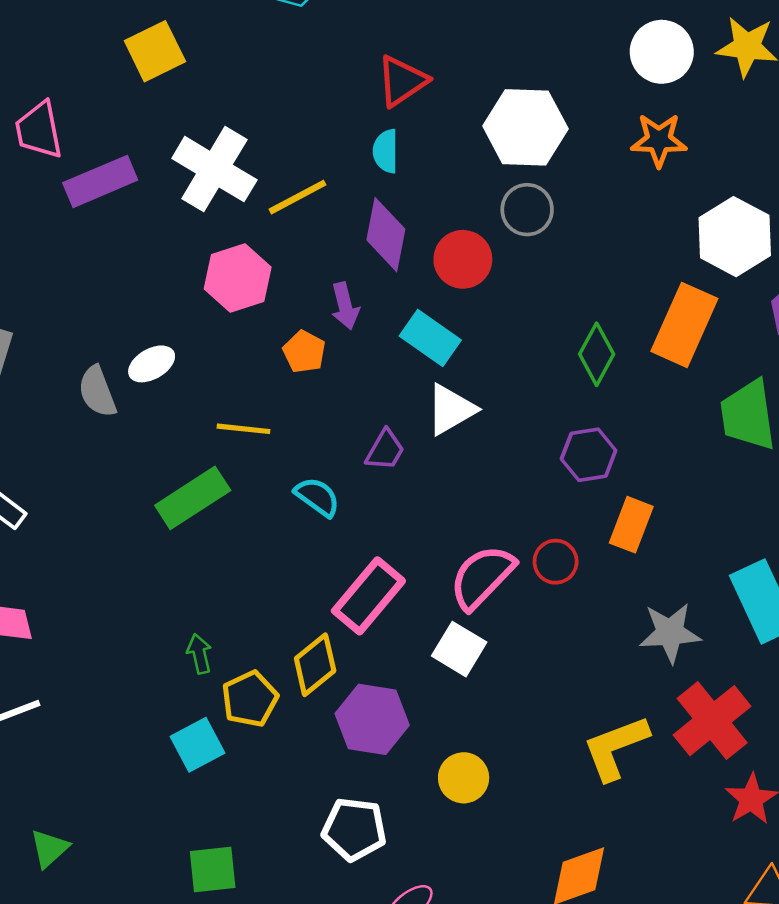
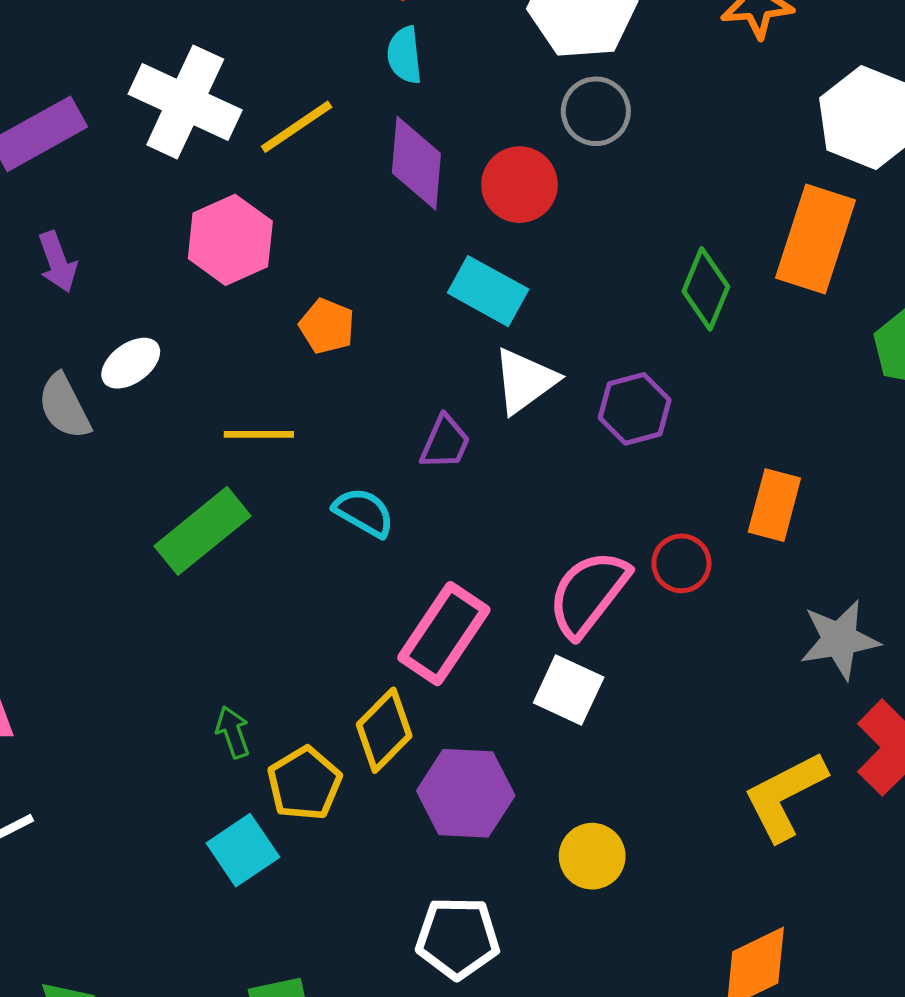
purple arrow: (345, 306) -> (57, 262), moved
purple hexagon: (589, 455) -> (635, 409), moved

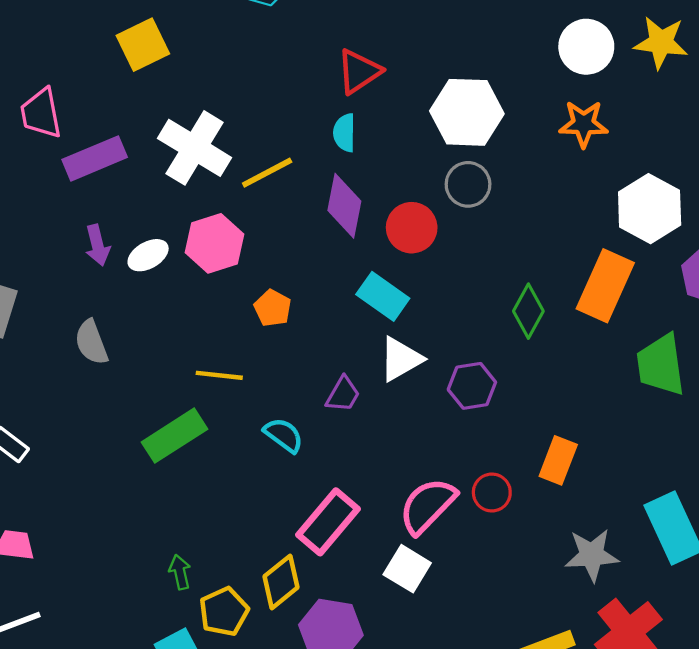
white ellipse: (131, 363) -> (148, 255), moved

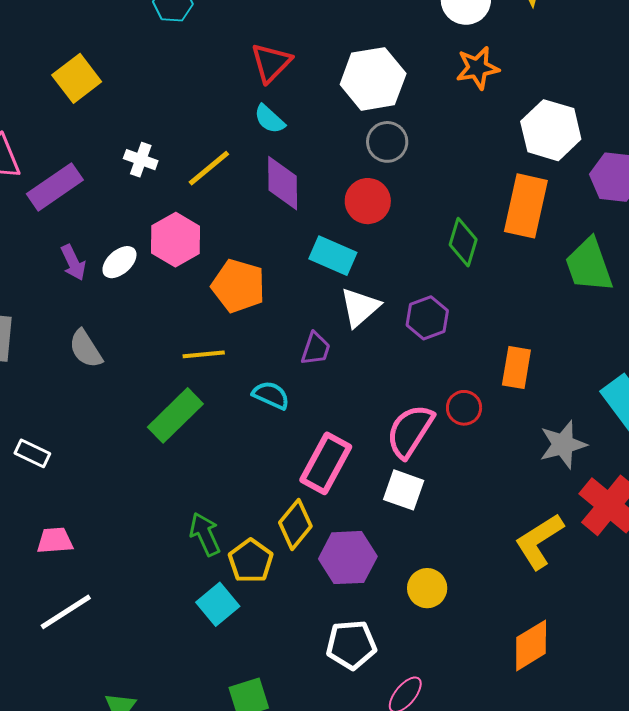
cyan semicircle: (344, 133) -> (269, 119), turned -36
white cross: (195, 148) -> (141, 160), size x0.5
red circle: (412, 228) -> (368, 201), moved
orange pentagon: (273, 308) -> (238, 286), size x1.6
green arrow: (180, 572) -> (205, 534), size x1.4

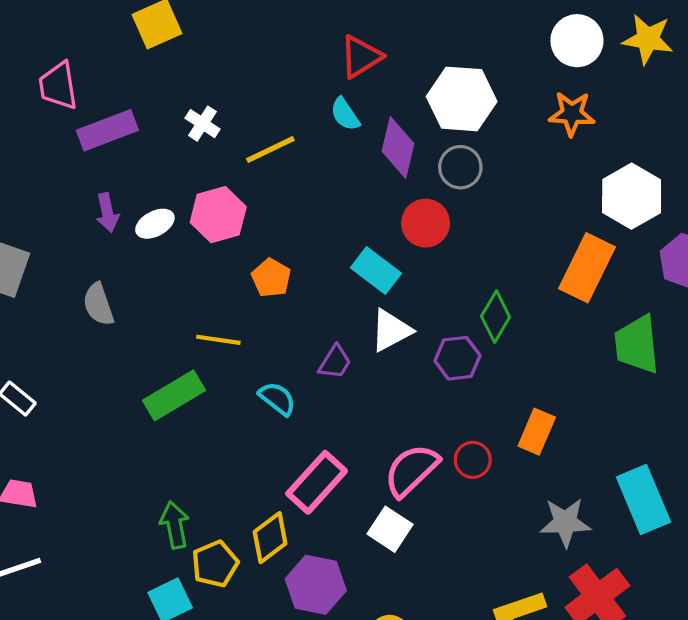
purple diamond: (283, 183) -> (398, 147), moved
green diamond: (463, 242) -> (496, 317), moved
orange pentagon: (238, 286) -> (271, 278), size x0.7

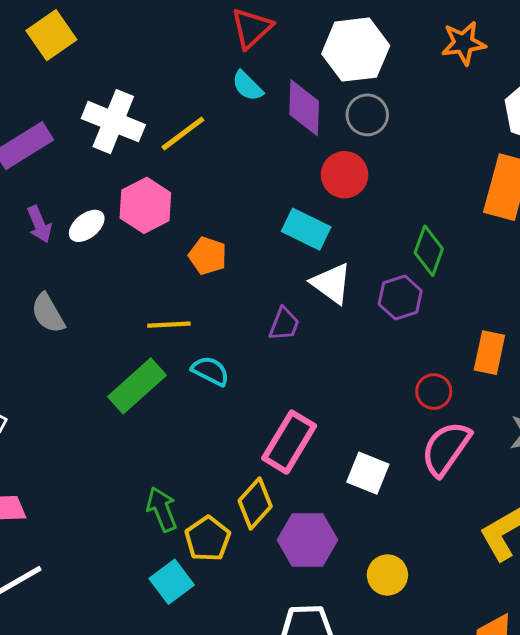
white cross: (202, 124) -> (113, 122), size x1.8
white triangle: (391, 330) -> (332, 283), turned -45
cyan semicircle: (277, 399) -> (210, 371), moved
pink semicircle: (411, 470) -> (446, 449), moved

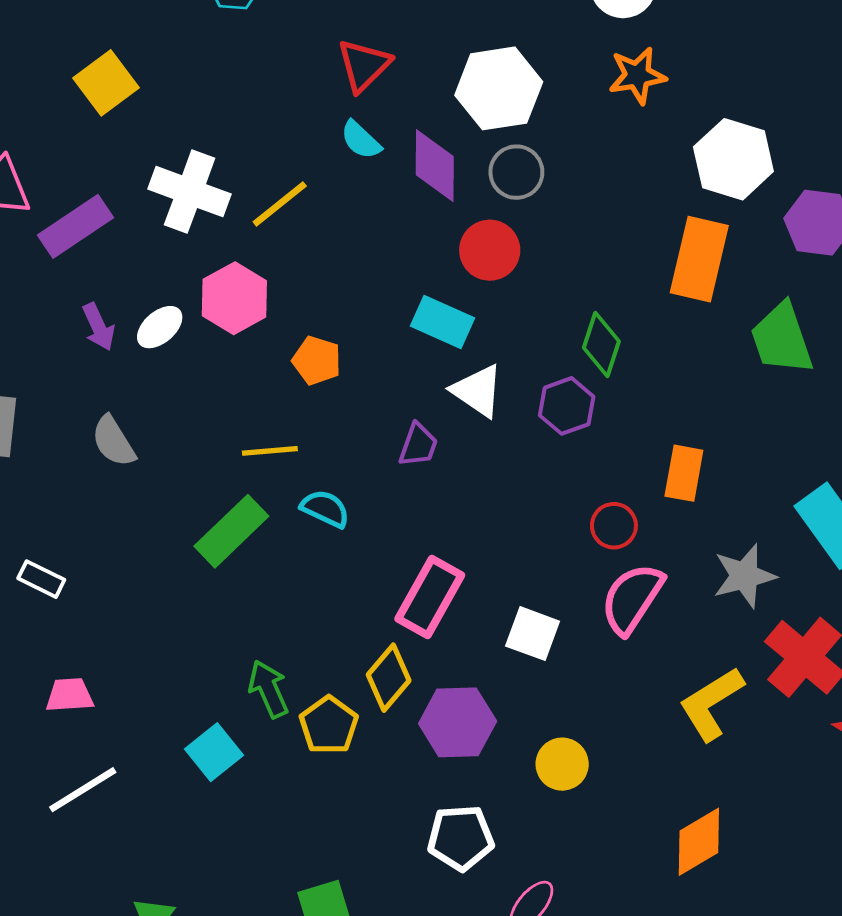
cyan square: (172, 582) -> (214, 752), moved

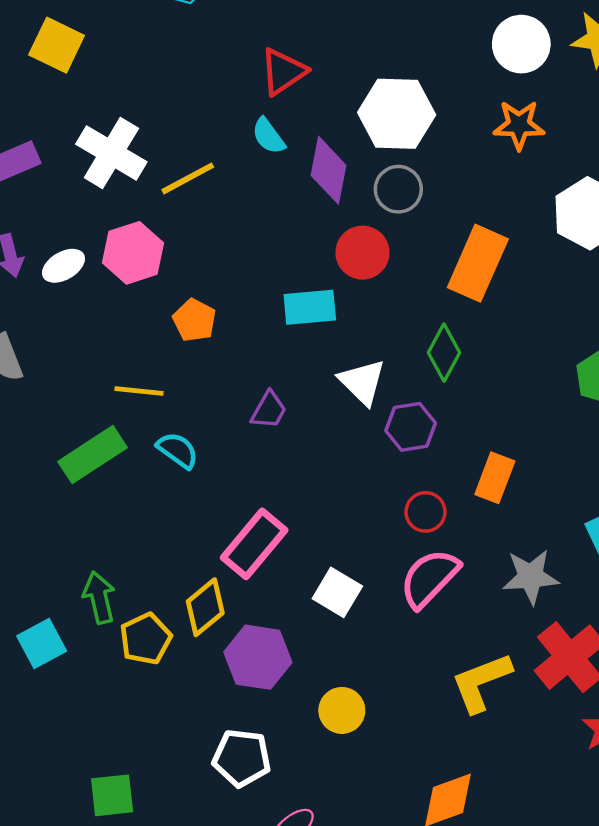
yellow square: (106, 83) -> (57, 45), turned -38
orange rectangle: (699, 259) -> (478, 263), moved
cyan rectangle: (443, 322) -> (310, 307), turned -40
white triangle: (478, 391) -> (362, 382), moved
purple hexagon: (567, 406) -> (411, 427), moved

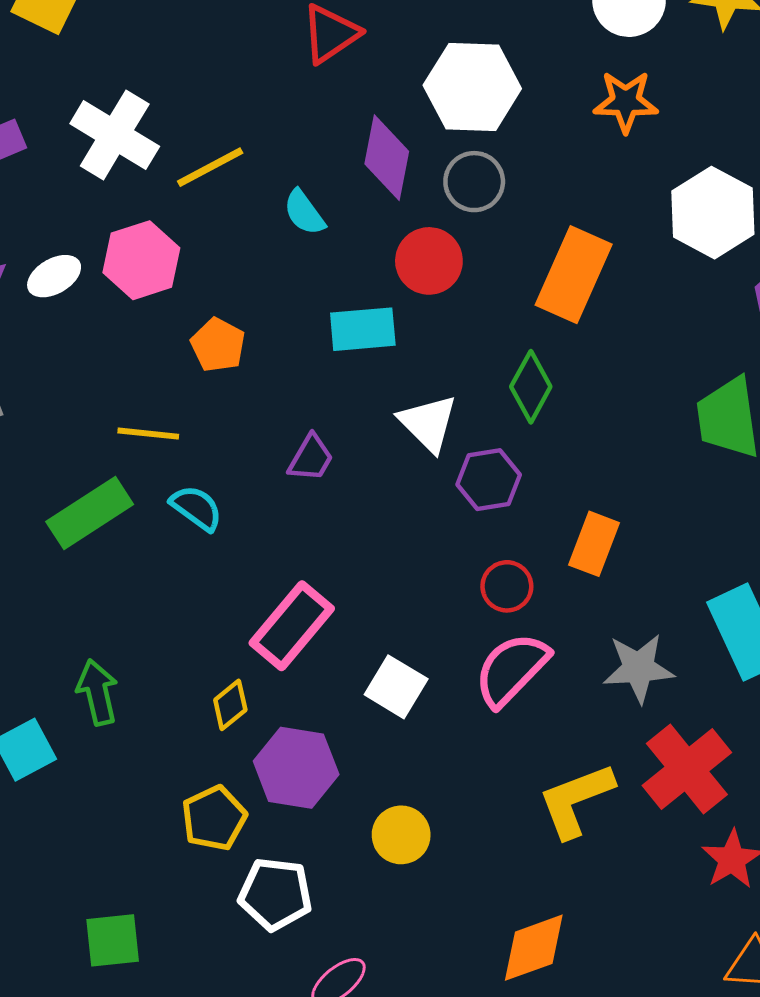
cyan semicircle: (268, 136) -> (304, 212), moved
yellow diamond: (205, 607) -> (230, 705), size x0.7
yellow pentagon: (146, 639) -> (214, 818), moved

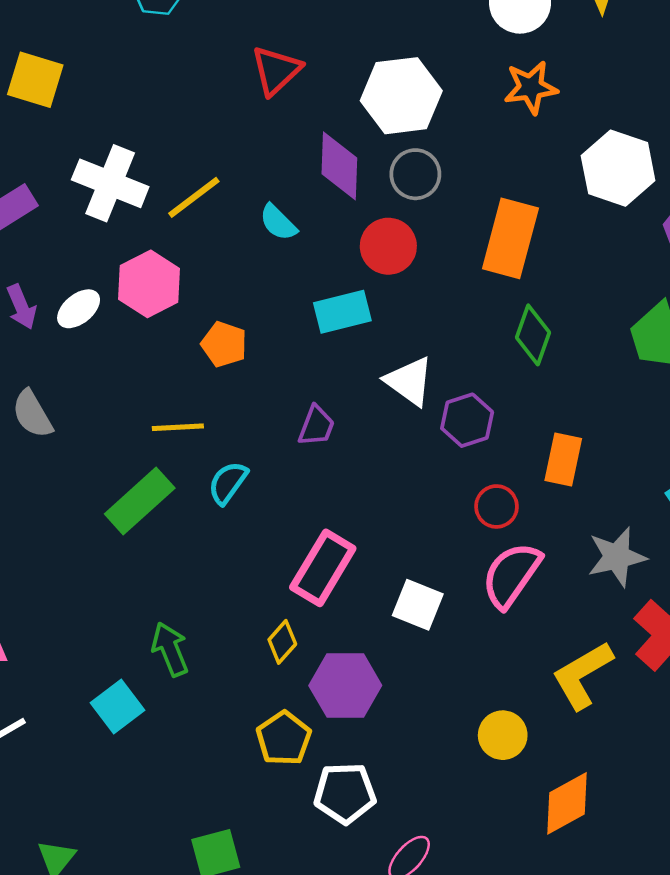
green diamond: (531, 387) -> (533, 335), moved
cyan semicircle: (196, 508) -> (228, 483), turned -81
yellow circle: (401, 835) -> (503, 735), moved

